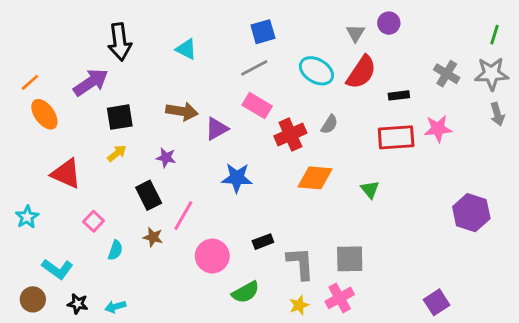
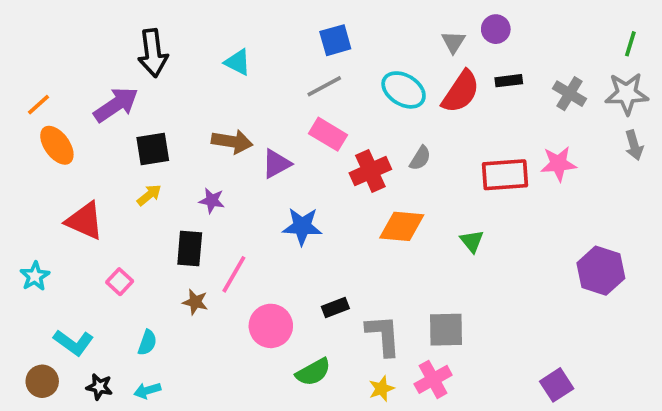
black rectangle: (399, 95) -> (509, 81), moved
black rectangle: (149, 195) -> (190, 248), turned 32
cyan semicircle: (115, 250) -> (147, 343), moved

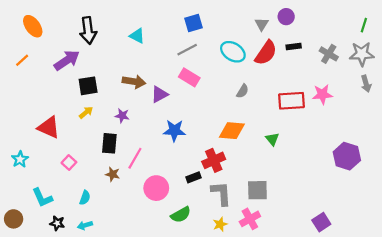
orange ellipse: (57, 145) -> (33, 26), moved
red cross: (370, 171) -> (214, 160), moved
cyan L-shape: (74, 343) -> (42, 198), turned 30
brown circle: (42, 381) -> (14, 219), moved

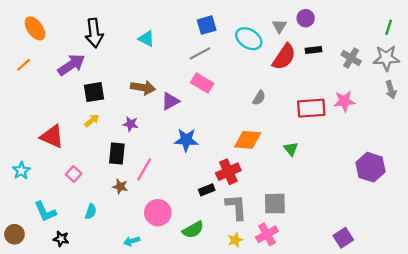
cyan ellipse: (233, 52) -> (249, 39), moved
pink circle: (156, 188) -> (158, 213), moved
cyan arrow: (85, 225) -> (132, 241), moved

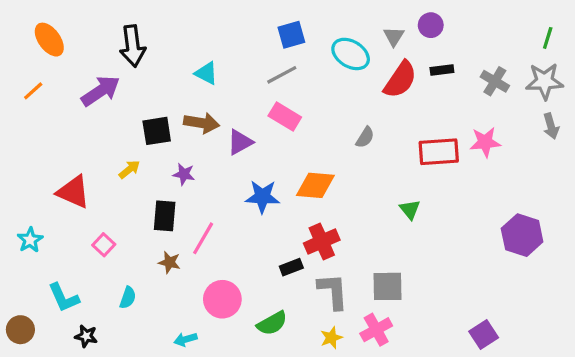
cyan triangle: (146, 39) -> (206, 73), moved
black square: (94, 92) -> (157, 131), moved
orange diamond: (248, 140) -> (315, 185), moved

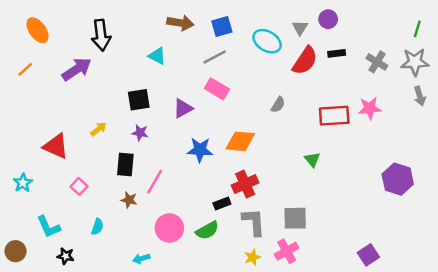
brown arrow: (202, 123) -> (180, 23), moved
black square: (157, 131) -> (139, 100), moved
green semicircle: (272, 323) -> (207, 230), moved

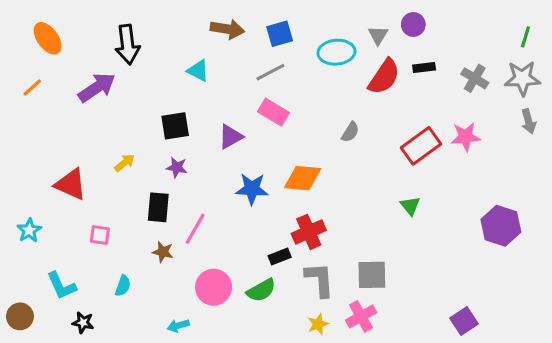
cyan ellipse: (267, 41) -> (336, 52), turned -36
red rectangle: (334, 116) -> (421, 146), turned -32
green triangle: (312, 160) -> (410, 206), moved
pink square: (79, 186) -> (100, 235), turned -35

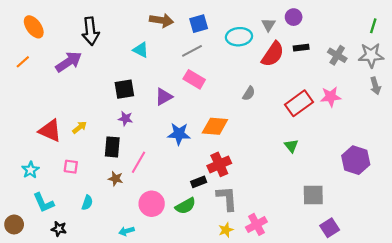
yellow arrow: (124, 163) -> (80, 127), moved
cyan star: (29, 230) -> (30, 170), moved
gray square: (372, 275) -> (313, 195), moved

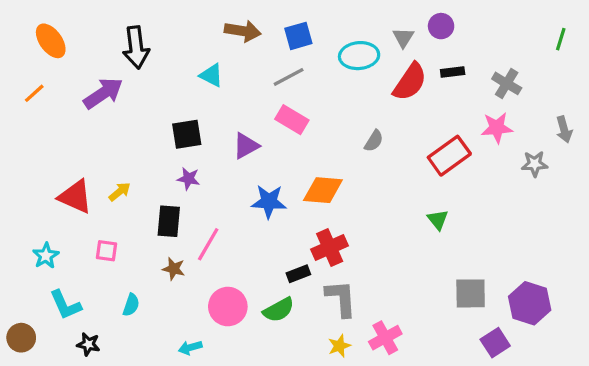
gray star: (371, 55) -> (535, 164), moved, size x0.7
pink star: (331, 97) -> (497, 128), moved
purple hexagon: (356, 160) -> (530, 303), moved

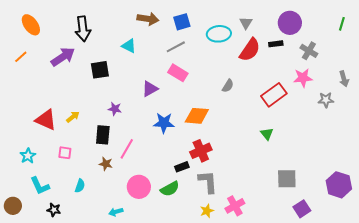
purple circle: (441, 26) -> (290, 23), moved, size x1.5
black square: (187, 134) -> (100, 70), moved
purple hexagon: (530, 303) -> (339, 185), moved

